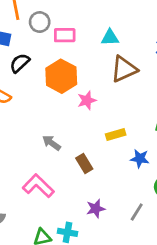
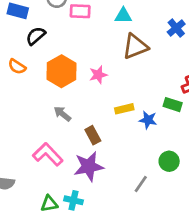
orange hexagon: (61, 76) -> (62, 71), moved
blue star: (140, 159) -> (148, 120), moved
purple star: (96, 209) -> (89, 166), moved, size x1.6

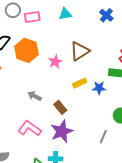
brown triangle: (135, 46) -> (80, 51), moved
orange hexagon: (62, 71) -> (26, 50), moved

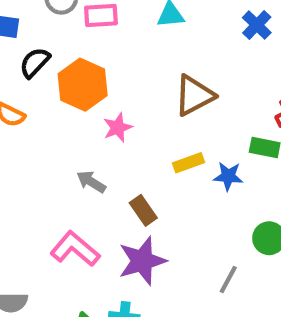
pink star: (55, 62) -> (118, 128), moved

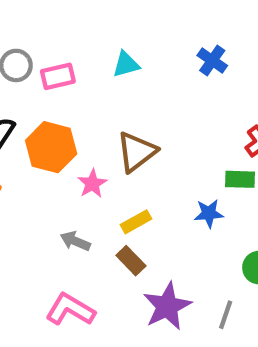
brown triangle: (194, 95) -> (136, 152), moved
yellow rectangle: (189, 163) -> (136, 222), moved
purple star: (142, 261) -> (167, 306), moved

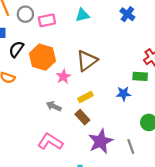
gray line: (226, 315) -> (131, 146), turned -40

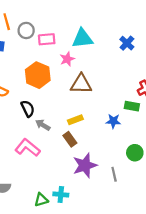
cyan triangle: (83, 15) -> (82, 38), size x1.5
black semicircle: (16, 49) -> (28, 109), moved, turned 112
brown triangle: (87, 61) -> (81, 84), turned 30
pink star: (63, 77) -> (67, 59), moved
pink L-shape: (50, 142) -> (27, 148), moved

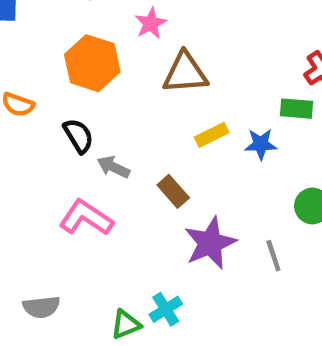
yellow rectangle: (75, 120) -> (212, 135), moved
cyan cross: (61, 195) -> (166, 309), turned -32

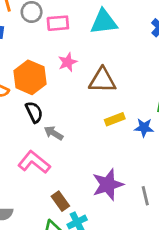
pink star: (151, 23) -> (68, 62), moved
orange hexagon: (92, 63) -> (30, 77), moved
brown rectangle: (173, 191) -> (60, 201), moved

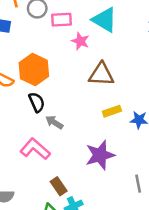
cyan triangle: (104, 22) -> (105, 20), turned 36
pink star: (68, 62) -> (80, 41), moved, turned -30
purple star: (108, 185) -> (100, 155), moved

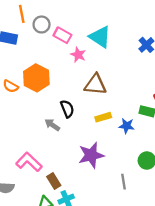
pink rectangle: (62, 20) -> (62, 35), turned 30
black semicircle: (37, 102) -> (67, 109), moved
pink L-shape: (35, 149) -> (29, 162), moved

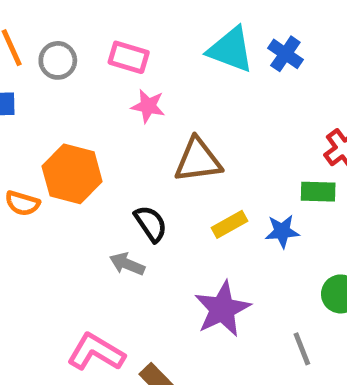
pink rectangle: (62, 35) -> (129, 57), moved
cyan triangle: (100, 37) -> (231, 50), moved

